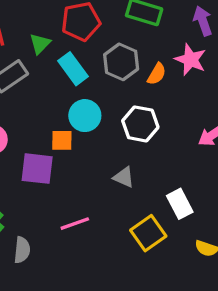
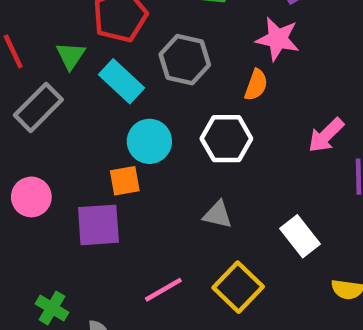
orange semicircle: (157, 74) -> (256, 85), moved
yellow square: (148, 233) -> (238, 287), moved

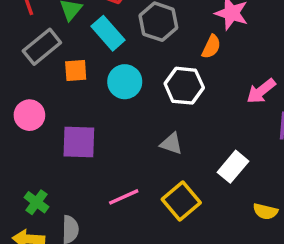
orange square: (125, 181) -> (76, 71), moved
white rectangle: (300, 236) -> (233, 167), turned 72

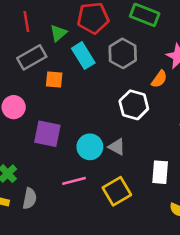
cyan circle: (125, 82) -> (90, 147), moved
white rectangle: (233, 167) -> (160, 172), turned -45

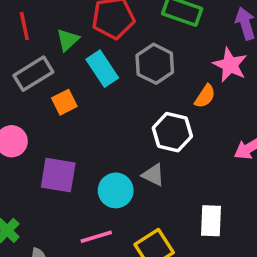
orange square: (54, 80) -> (64, 102), turned -30
gray triangle: (117, 147) -> (153, 175), moved

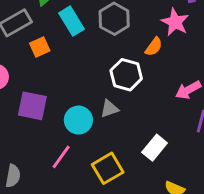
gray triangle: (153, 175) -> (109, 109), turned -48
white rectangle: (211, 221) -> (155, 148), turned 35
pink line: (96, 237) -> (61, 157), turned -40

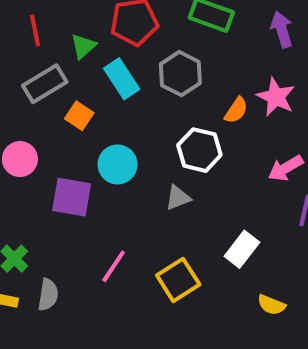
pink star: (175, 22) -> (276, 97), moved
orange square: (40, 47) -> (79, 116), turned -30
cyan circle: (78, 120) -> (118, 164), moved

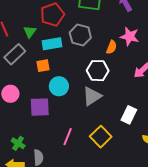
cyan rectangle: (122, 79) -> (52, 44), turned -54
orange square: (79, 116) -> (43, 66), moved, turned -32
gray triangle: (178, 198) -> (92, 96), size x1.5

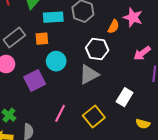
gray rectangle: (15, 54) -> (14, 37), moved
purple square: (40, 107) -> (35, 80), turned -30

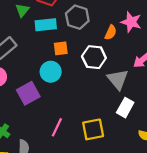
orange square: (42, 39) -> (61, 48), moved
gray triangle: (89, 75) -> (118, 79), moved, turned -40
yellow square: (94, 116) -> (93, 129), turned 30

